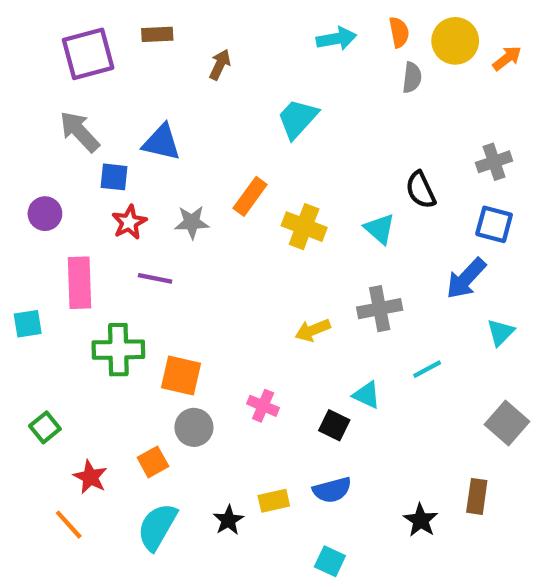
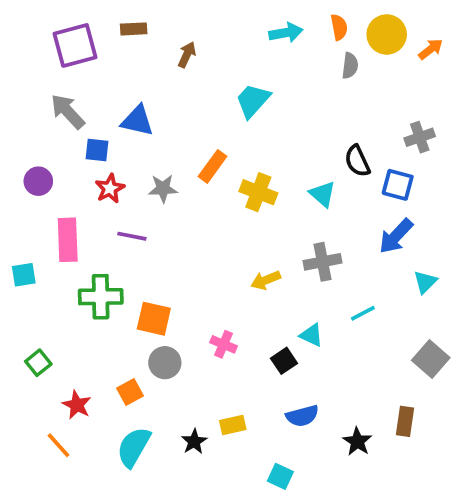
blue square: (494, 224) -> (398, 185), moved
black square: (334, 425) -> (284, 361), turned 30
blue semicircle: (332, 490) -> (302, 416), moved

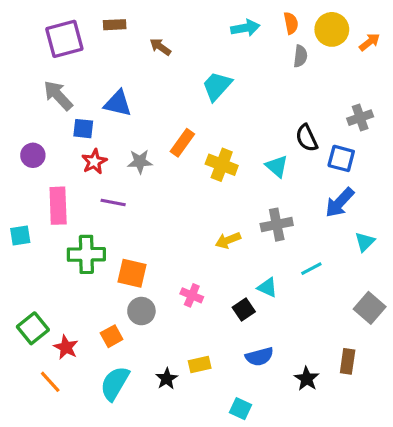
brown arrow: (187, 55) -> (160, 47), turned -80
green square: (38, 363) -> (33, 328), moved, size x1.4

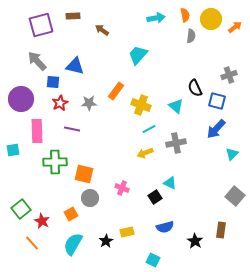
purple circle: (33, 155) -> (21, 99), size x1.6
cyan line: (311, 269) -> (149, 129), moved

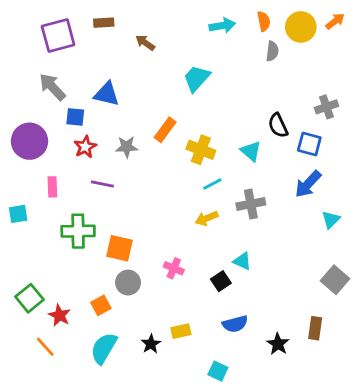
orange arrow: (235, 27) -> (335, 21), moved
pink rectangle: (37, 131) -> (52, 187), size x0.6

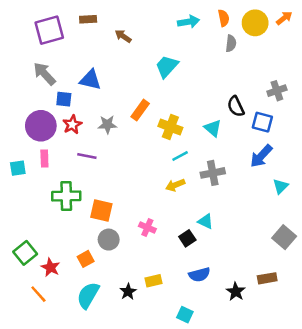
purple circle: (29, 141) -> (41, 126), moved
cyan square: (18, 214) -> (18, 168), moved
brown rectangle: (315, 328) -> (267, 278), turned 72

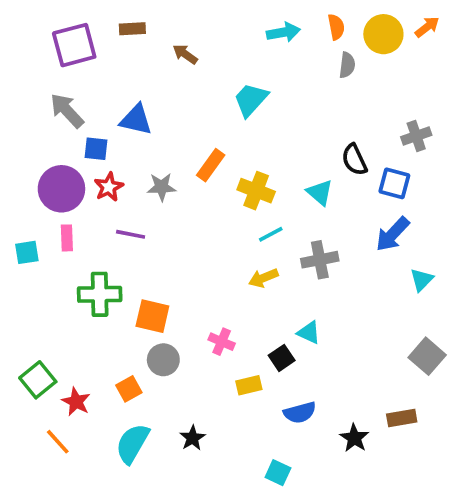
yellow rectangle: (153, 281) -> (249, 385), moved

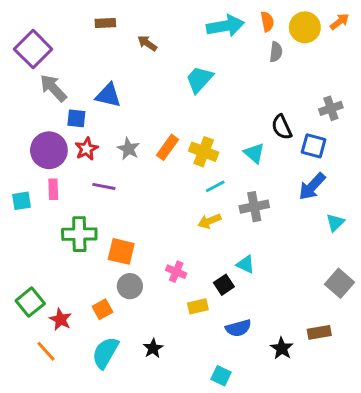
cyan arrow: (283, 32) -> (225, 26), size x1.4
purple square: (74, 45) -> (33, 49), moved, turned -30
orange rectangle: (211, 165) -> (167, 147), moved
gray star: (162, 187) -> (128, 149), turned 30

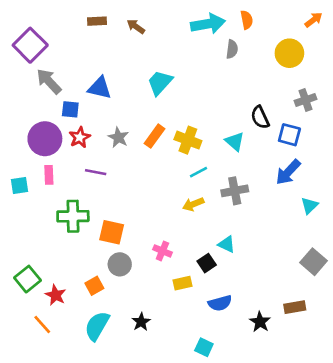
yellow circle: (305, 27) -> (289, 53), moved
brown arrow: (147, 43) -> (136, 26), moved
gray semicircle: (276, 52) -> (232, 49), moved
cyan trapezoid: (199, 79) -> (160, 83), moved

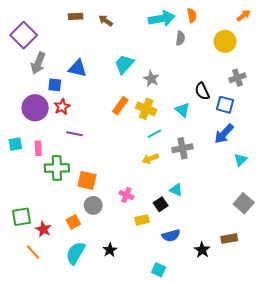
gray arrow: (49, 81) -> (38, 63), turned -115
gray star: (118, 137) -> (151, 79), moved
pink rectangle: (49, 175) -> (38, 148), moved
green square: (28, 279) -> (22, 217), turned 30

